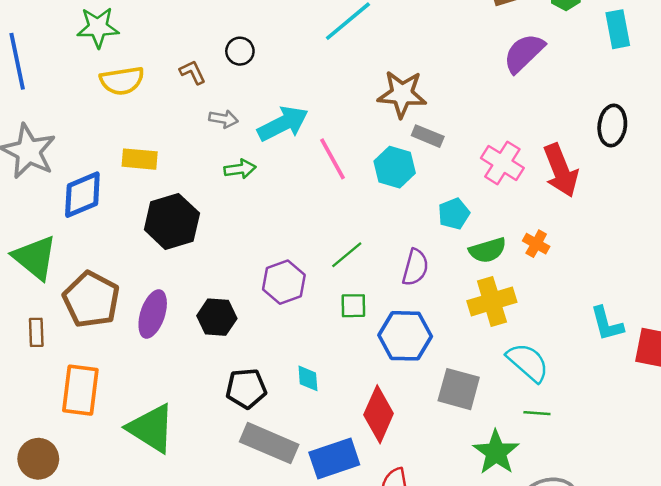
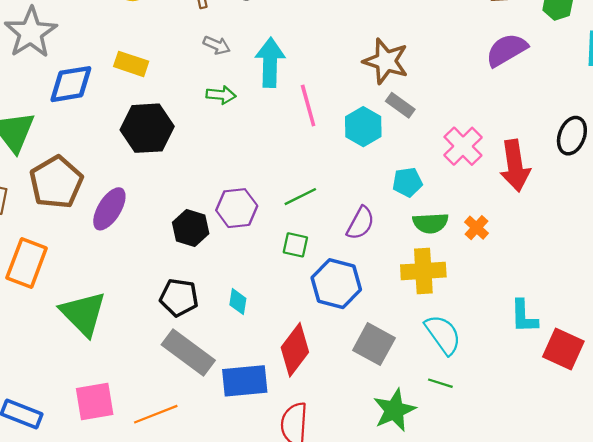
cyan arrow: (283, 124) -> (270, 63), turned -75
black hexagon: (217, 317) -> (191, 228), moved

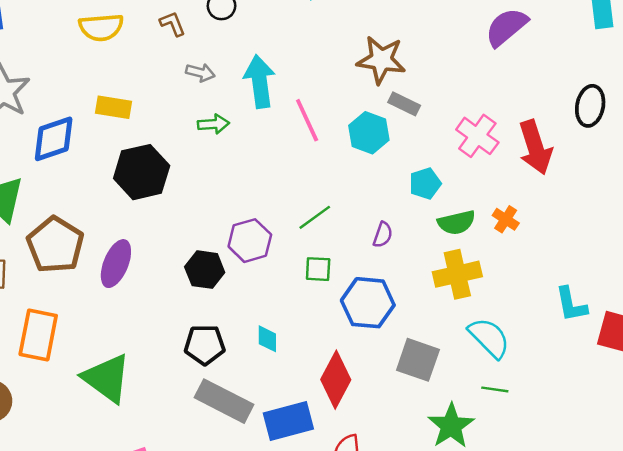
purple semicircle: (360, 223) -> (383, 235), size x0.7

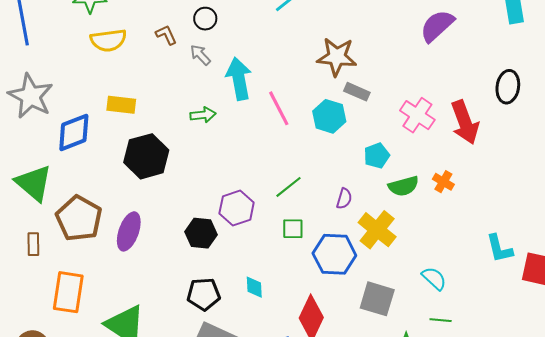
gray arrow: (200, 73) -> (200, 55), moved, turned -145
yellow cross: (457, 274) -> (377, 230), moved, turned -36
cyan semicircle: (489, 338) -> (434, 278), size x0.7

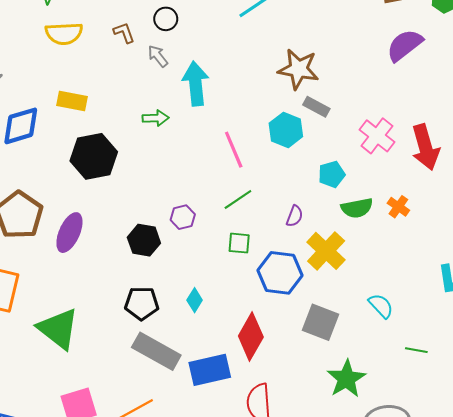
pink line: (279, 108) -> (234, 150), moved
purple hexagon: (237, 208) -> (183, 217), size x0.7
cyan diamond: (254, 287) -> (195, 300), turned 30
green line: (441, 320) -> (416, 350), moved

